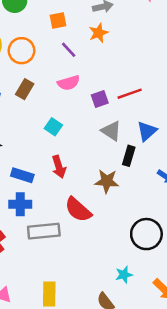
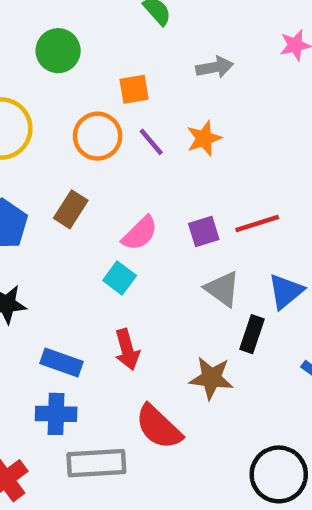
orange star: (99, 33) -> (204, 138), moved
orange circle: (22, 51) -> (98, 136), moved
pink semicircle: (69, 83) -> (140, 233), moved, turned -30

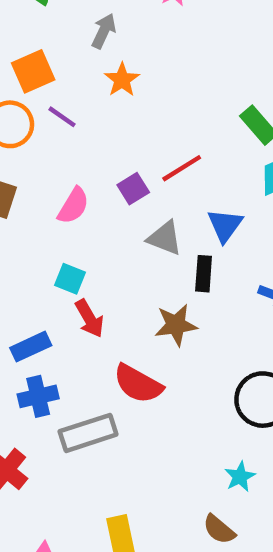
gray arrow: (215, 67) -> (104, 31), turned -40
orange square: (134, 89) -> (33, 71), size x1.4
orange star: (204, 138) -> (122, 80), moved
cyan square: (120, 278) -> (70, 279), moved
blue rectangle: (61, 362) -> (31, 347), turned -30

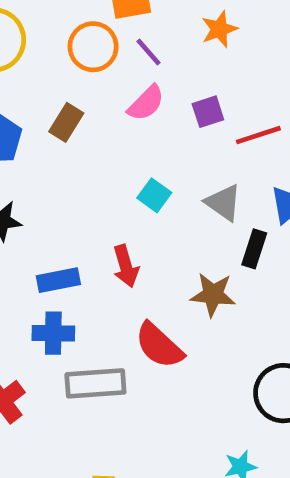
purple square: (133, 189) -> (208, 112), moved
pink semicircle: (73, 206) -> (146, 103), moved
cyan square: (70, 279) -> (154, 195), moved

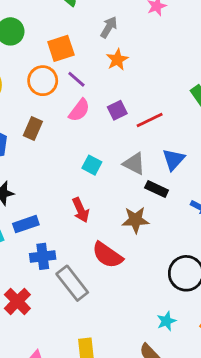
black rectangle: (254, 249) -> (157, 189), turned -75
blue rectangle: (58, 280) -> (26, 224), moved
gray rectangle: (95, 383) -> (72, 283), turned 64

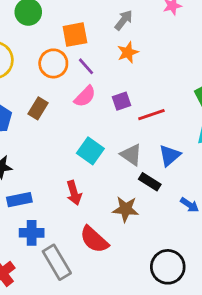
cyan square: (92, 165) -> (90, 151), size x1.4

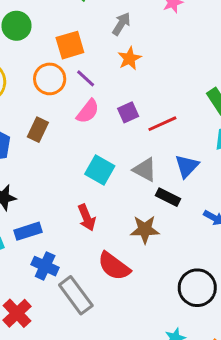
blue cross: (32, 233) -> (45, 266), turned 30

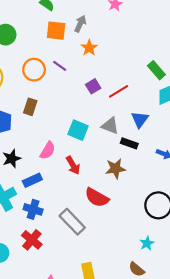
orange square: (70, 45) -> (56, 31), moved, turned 30
pink semicircle: (88, 111) -> (48, 151), moved
blue cross: (45, 266) -> (33, 209), moved

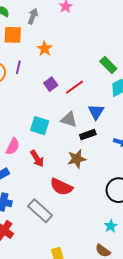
gray arrow: (80, 24) -> (33, 16), moved
purple line: (60, 66) -> (18, 67), turned 72
black rectangle: (129, 143) -> (88, 135), turned -35

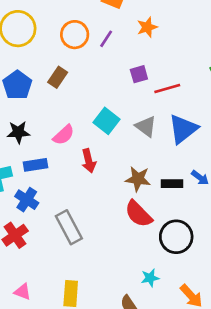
blue triangle: (96, 112) -> (183, 129), size x1.4
black rectangle: (88, 135) -> (172, 184), moved
red semicircle: (61, 187) -> (138, 214), moved

